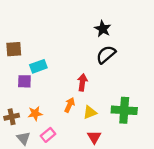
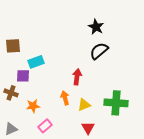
orange arrow: (69, 105) -> (65, 98), turned -40
brown cross: (12, 117) -> (11, 93), moved, turned 32
gray triangle: (23, 138) -> (11, 129), moved, turned 48

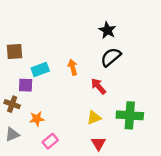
red arrow: (77, 77) -> (98, 86), moved, turned -49
orange arrow: (65, 98) -> (73, 67), moved
gray triangle: (11, 129) -> (12, 134), moved

